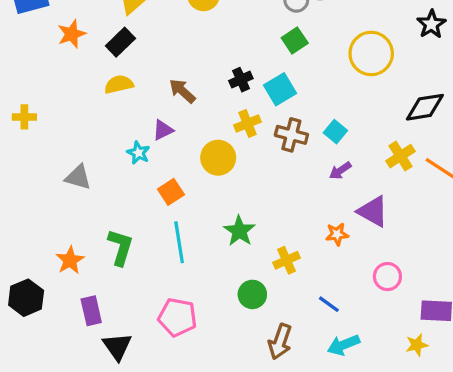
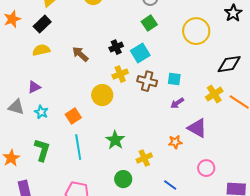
purple triangle: (163, 130) -> (34, 87), moved
cyan square: (335, 132) -> (174, 79), turned -32
cyan star: (138, 153) -> (41, 112), moved

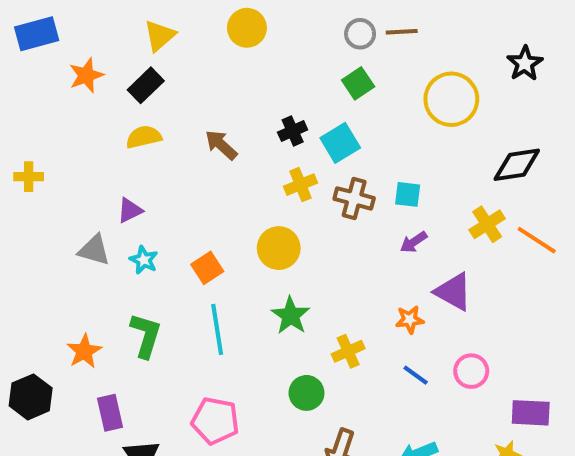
yellow circle: (102, 95) -> (279, 248), moved
blue line: (170, 185) -> (416, 375), moved

